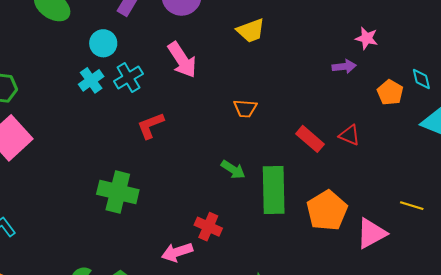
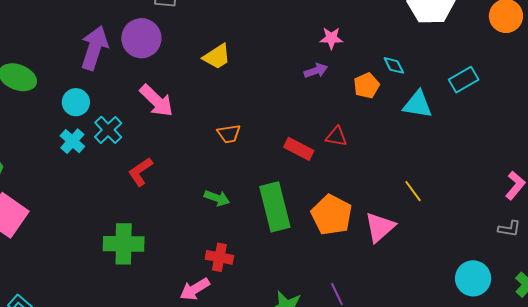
orange pentagon: (390, 92) -> (366, 86), turned 30
green arrow: (233, 170) -> (217, 198), moved
yellow line: (412, 206) -> (413, 191), turned 50

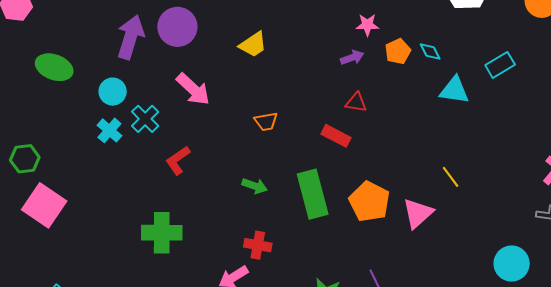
orange pentagon: (366, 86) -> (398, 51), moved
red triangle: (336, 136) -> (356, 102), moved

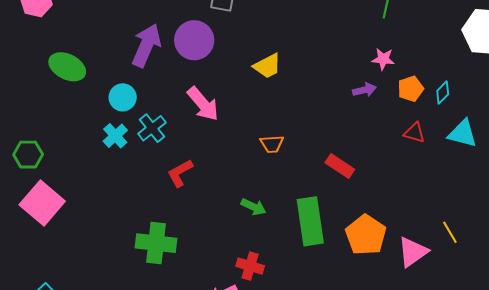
cyan diamond: (430, 51) -> (443, 92), turned 65
red triangle: (356, 102) -> (414, 133), moved
yellow line: (451, 177) -> (450, 232), moved

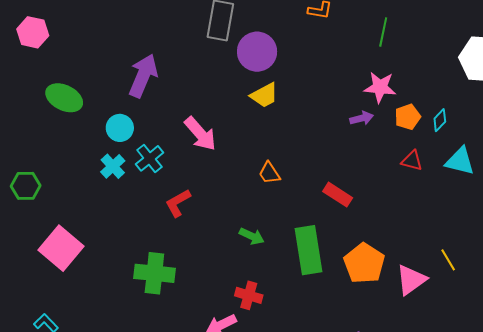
purple circle: (194, 40) -> (257, 52), moved
pink star: (383, 59) -> (380, 87), size x1.4
orange trapezoid: (272, 144) -> (269, 173), turned 60
pink square: (42, 203) -> (61, 248), moved

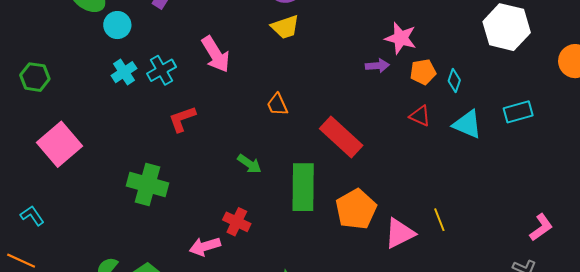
cyan diamond: (440, 120) -> (454, 81), turned -35
cyan circle: (120, 128) -> (117, 25), moved
red rectangle: (338, 195) -> (341, 137), size x1.5

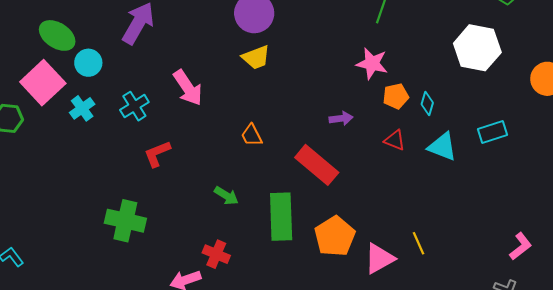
purple arrow: (377, 66) -> (341, 118), moved
cyan cross: (124, 72) -> (82, 108), moved
pink square: (59, 144) -> (43, 83), moved

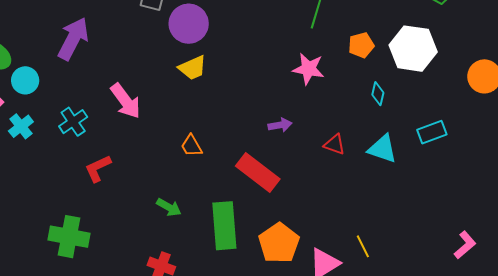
orange pentagon: (396, 96) -> (361, 45), moved
cyan diamond: (427, 103) -> (378, 94), moved

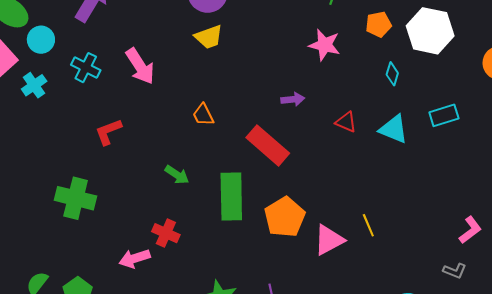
cyan cross: (73, 122) -> (86, 68), moved, turned -32

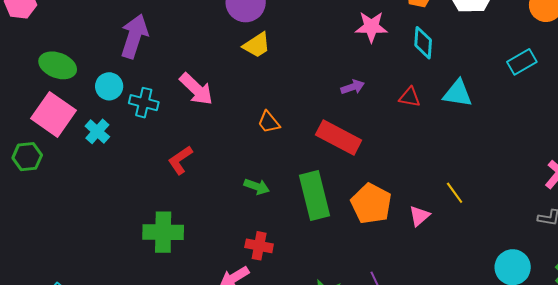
cyan circle: (41, 40) -> (109, 86), moved
cyan diamond: (392, 74) -> (423, 43), moved, size x1.4
cyan rectangle: (444, 115) -> (522, 62), moved
pink triangle: (329, 240) -> (419, 216), size x0.7

